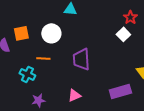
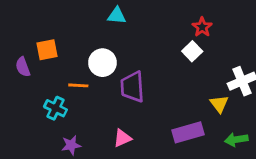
white circle: (51, 33) -> (102, 63), moved

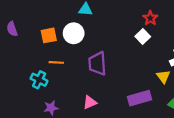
orange square: (47, 50) -> (49, 35), moved
white circle: (102, 63) -> (74, 33), moved
purple semicircle: (23, 67) -> (12, 29), moved

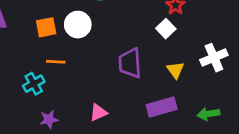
purple trapezoid: (97, 64) -> (130, 63), moved
yellow triangle: (163, 76) -> (175, 70), moved
cyan cross: (39, 80) -> (34, 84), turned 35

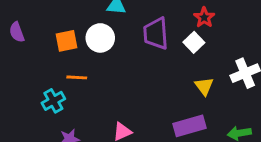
purple trapezoid: (130, 63) -> (156, 34), moved

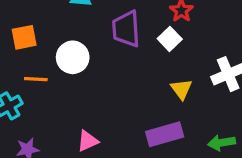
white circle: (100, 38) -> (73, 57), moved

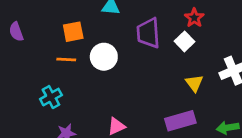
orange square: (24, 37) -> (73, 32), moved
orange line: (36, 79) -> (66, 59), moved

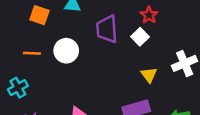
orange square: (73, 32) -> (39, 15), moved, turned 30

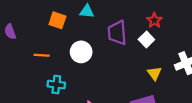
orange line: (32, 53) -> (42, 55), moved
cyan cross: (18, 88) -> (56, 85), moved, turned 36

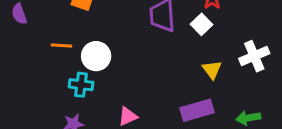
white circle: (81, 52) -> (96, 56), moved

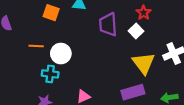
yellow triangle: (212, 70) -> (144, 63), size x1.6

